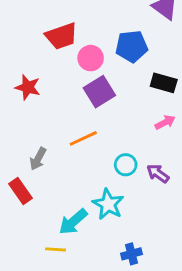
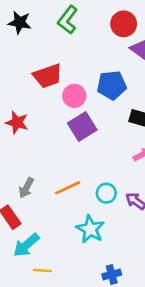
orange line: (83, 138) -> (68, 188), moved
cyan arrow: (73, 222) -> (26, 245), moved

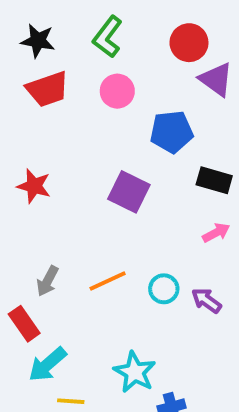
red trapezoid: (48, 76) -> (47, 89), moved
pink circle: (74, 96) -> (117, 91), moved
purple square: (82, 127) -> (129, 192), turned -32
cyan star: (90, 229) -> (135, 372), moved

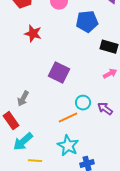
red star: (34, 186) -> (33, 34), moved
purple square: (129, 192) -> (59, 73), moved
orange line: (108, 281) -> (68, 118), moved

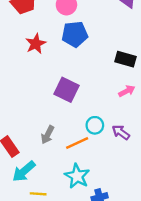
blue pentagon: (87, 22) -> (75, 34), moved
red star: (33, 34) -> (36, 44), turned 30
gray arrow: (23, 99) -> (48, 135), moved

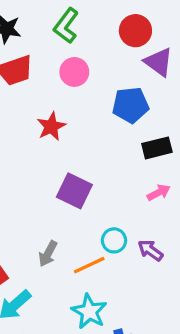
blue pentagon: (75, 34) -> (131, 105), moved
red star: (36, 44) -> (51, 126), moved
black rectangle: (126, 59) -> (157, 148), turned -30

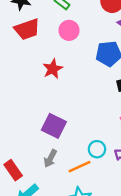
purple square: (74, 191) -> (54, 126), moved

